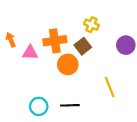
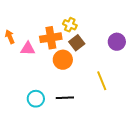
yellow cross: (91, 25) -> (70, 25), moved

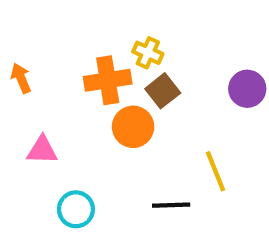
pink triangle: (28, 49) -> (42, 150), moved
black line: (65, 98) -> (171, 205), moved

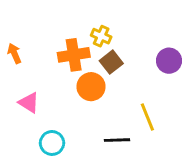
pink triangle: (42, 150) -> (29, 103), turned 30

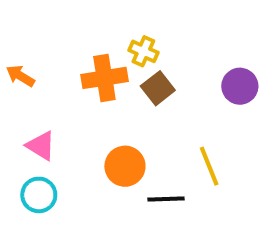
orange arrow: (14, 53) -> (20, 76), turned -36
orange circle: (91, 87) -> (125, 166), moved
cyan circle: (52, 143) -> (39, 195), moved

